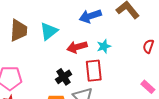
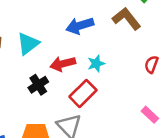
red rectangle: (94, 71) -> (83, 93), turned 50
black cross: (64, 77) -> (38, 85), moved

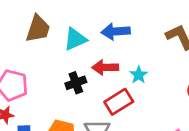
blue arrow: (80, 26) -> (116, 32), moved
cyan star: (96, 64) -> (139, 75), turned -30

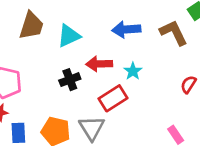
blue arrow: (116, 32) -> (126, 29), moved

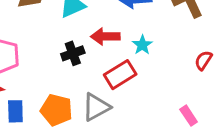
gray triangle: (92, 128) -> (96, 107), turned 32

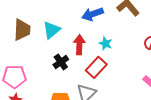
red arrow: (105, 36) -> (79, 45), turned 108

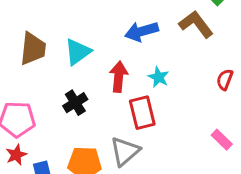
black cross: (61, 62) -> (75, 103), moved
red rectangle: (96, 67) -> (142, 113), turned -60

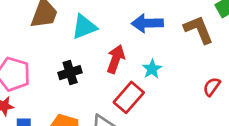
red rectangle: (142, 113) -> (129, 97), turned 40

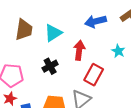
cyan star: (152, 69) -> (118, 51), moved

